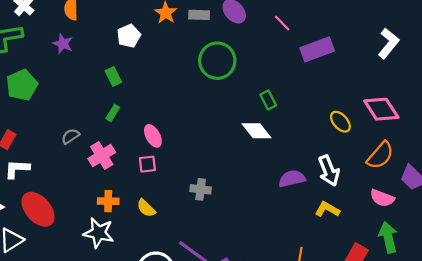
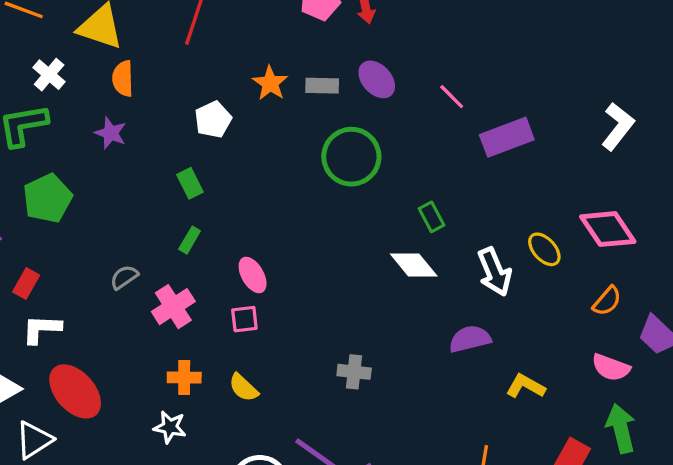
orange semicircle: (380, 155) -> (607, 301), size x0.7
white arrow: (329, 171) -> (494, 272), moved
gray cross: (201, 189) -> (354, 372), moved
white star: (99, 233) -> (170, 427), size x0.7

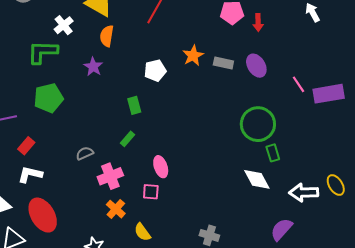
purple rectangle: (507, 137) -> (329, 94), moved
green circle: (351, 157) -> (258, 124), moved
white arrow: (494, 272) -> (304, 193), turned 100
purple semicircle: (470, 339) -> (282, 229), turned -45
orange cross: (184, 377) -> (116, 209), moved, turned 30

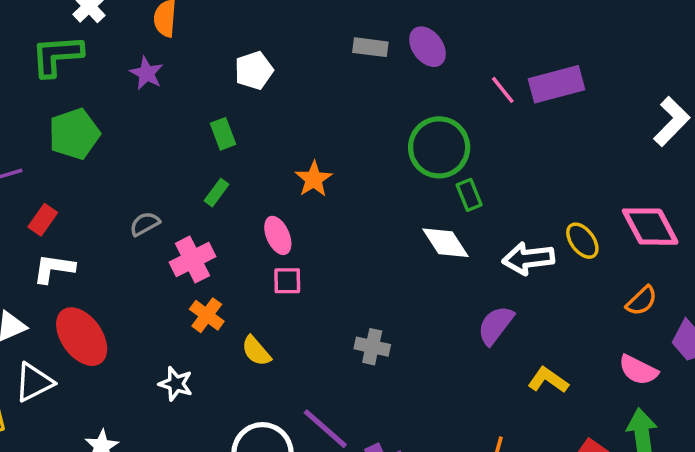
orange star: (193, 56) -> (314, 179), moved
pink line: (299, 84) -> (503, 90), moved
pink square: (151, 192) -> (287, 281), moved

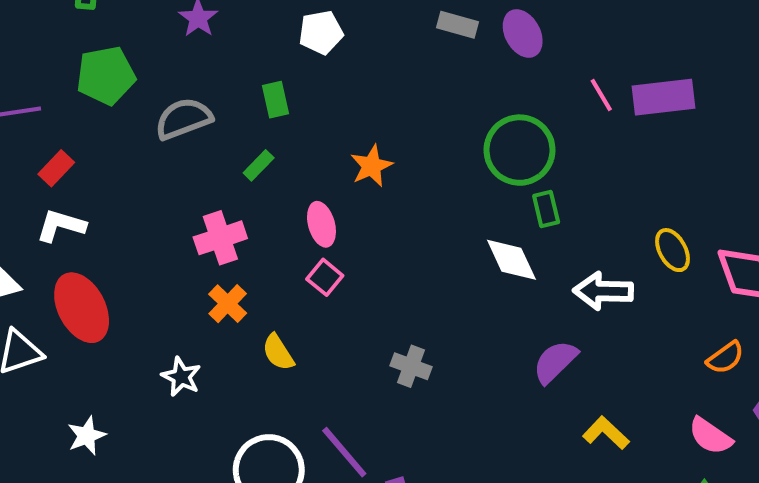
gray semicircle: (145, 224) -> (184, 119), moved, size x1.6
yellow ellipse: (582, 241) -> (673, 250), moved
pink square: (287, 281) -> (325, 277), turned 32

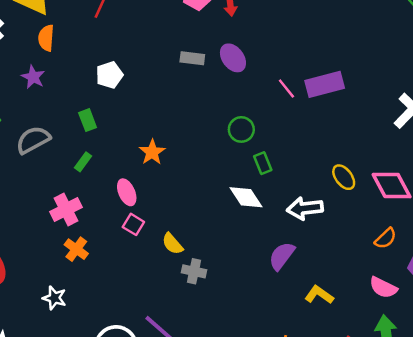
green circle: (519, 150) -> (241, 129), size x0.6
yellow semicircle: (278, 352) -> (172, 244), moved

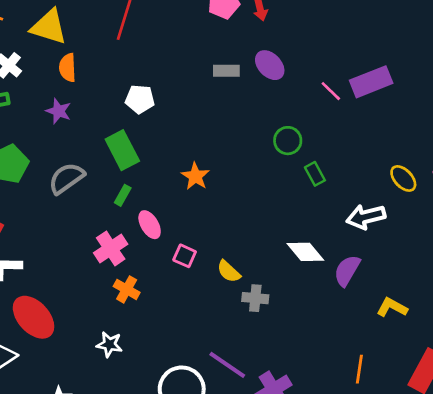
white pentagon: (109, 75) -> (140, 99), turned 30
green rectangle: (88, 120) -> (122, 150), size x1.6
pink ellipse: (127, 192) -> (150, 225), moved
white diamond: (246, 197) -> (305, 252), moved

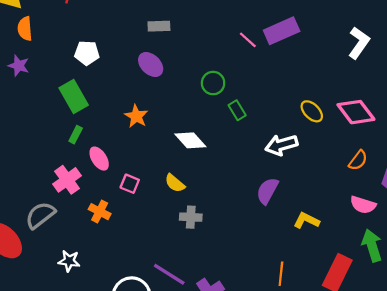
purple ellipse: (270, 65) -> (151, 64), moved
gray semicircle: (66, 178) -> (40, 215), moved
white diamond: (305, 252) -> (190, 140), moved
yellow semicircle: (229, 271) -> (175, 183), moved
orange cross: (127, 289) -> (100, 212), moved

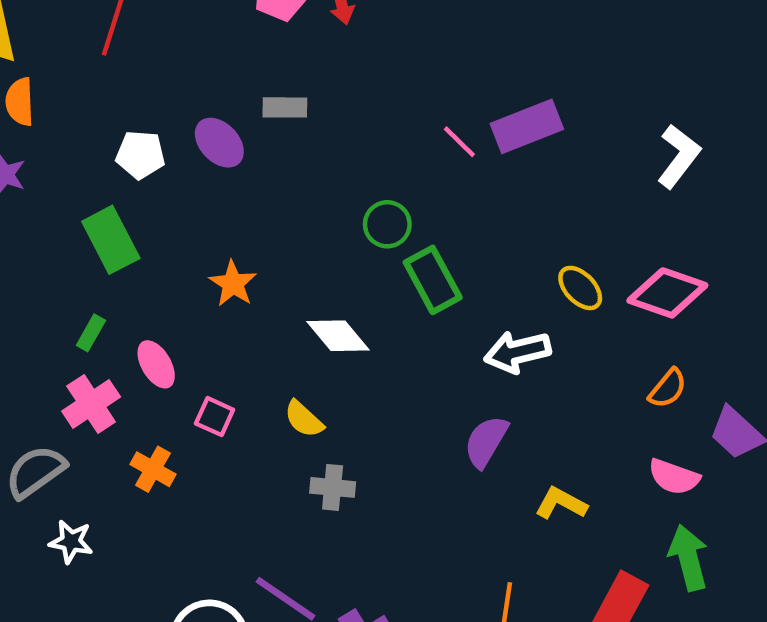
purple ellipse: (151, 64) -> (219, 143), moved
green rectangle: (237, 110) -> (433, 280), size x1.6
pink diamond: (356, 112) -> (667, 293), turned -36
green rectangle: (76, 135) -> (91, 333), moved
white star: (69, 261) -> (71, 542), moved

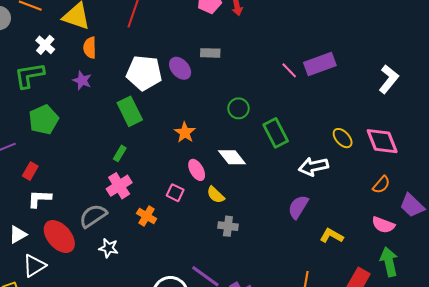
white pentagon: (140, 155) -> (144, 73), size x1.6
green circle: (387, 224) -> (238, 108), moved
pink diamond: (667, 293) -> (382, 141), turned 48
pink ellipse: (156, 364) -> (197, 170), moved

